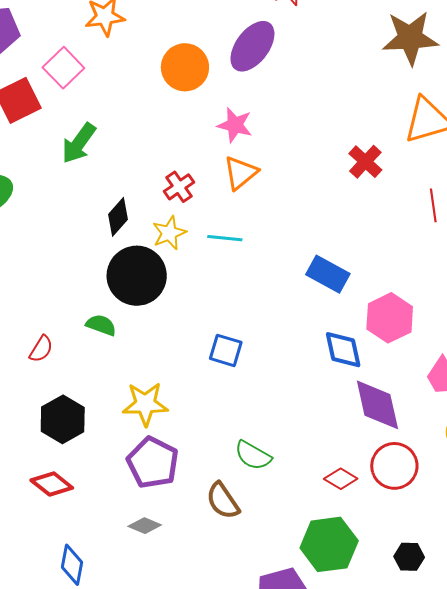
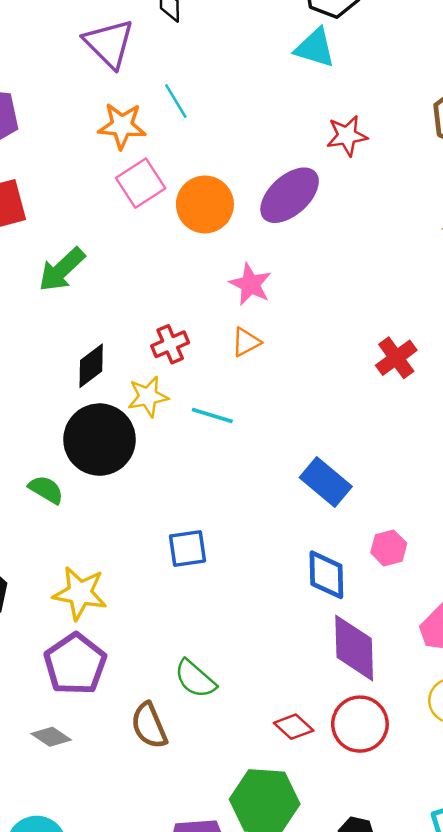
pink square: (63, 68) -> (141, 183), moved
orange triangle: (241, 173) -> (246, 342), size x0.7
pink hexagon: (390, 318) -> (389, 548), size x0.6
blue square: (226, 350) -> (187, 548), turned -36

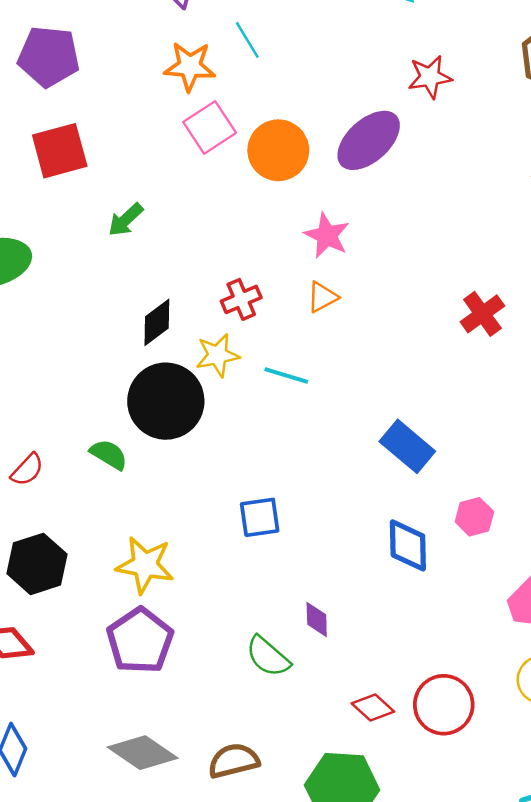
green arrow: (62, 270) -> (126, 220), size x0.7
purple diamond: (354, 648) -> (317, 620), moved, size x0.5
brown semicircle: (149, 726) -> (234, 761), moved, turned 99
gray diamond: (51, 737) -> (143, 753), moved, size x1.6

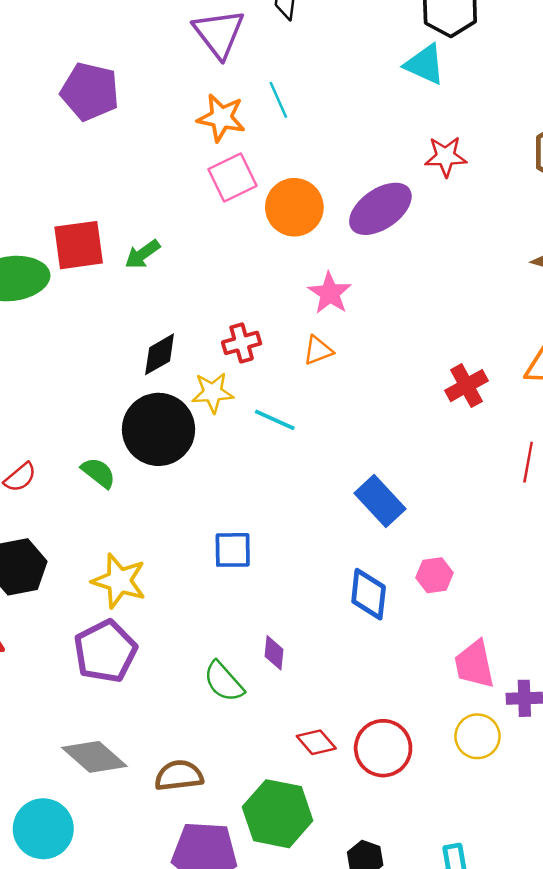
red square: (60, 151) -> (79, 245), moved

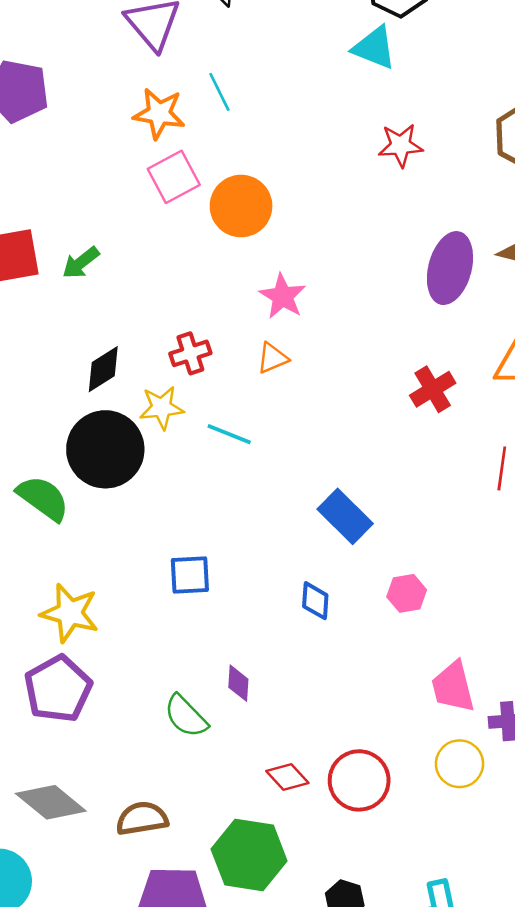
purple ellipse: (380, 209) -> (450, 268), moved, turned -38
green semicircle: (98, 473) -> (43, 498), size x1.4
blue diamond: (369, 594) -> (315, 601), moved, size x0.7

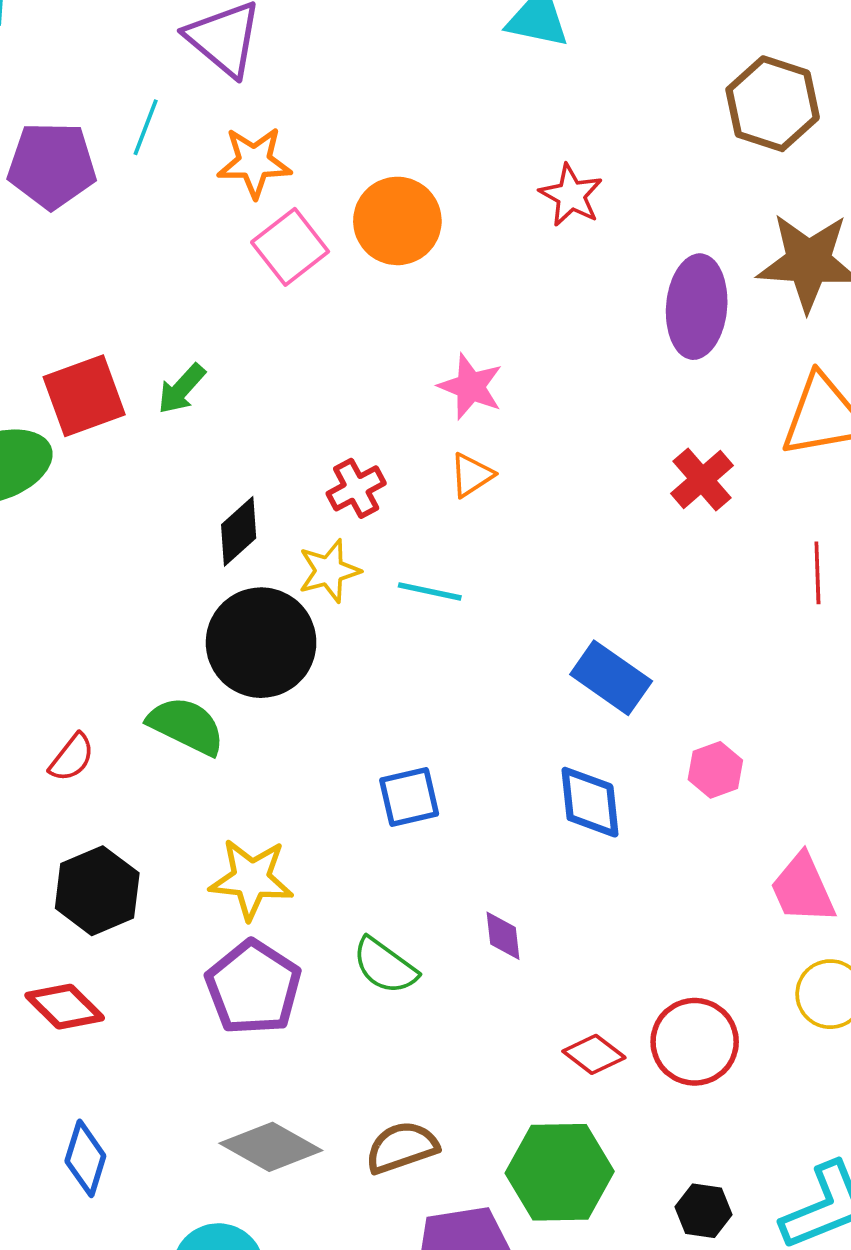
cyan line: (219, 92) -> (146, 127), moved, turned 57
red star: (401, 145) -> (571, 195), moved, turned -30
orange circle: (241, 206) -> (397, 221), moved
blue diamond: (315, 601) -> (590, 802), size x1.4
green semicircle: (186, 716) -> (385, 966), moved

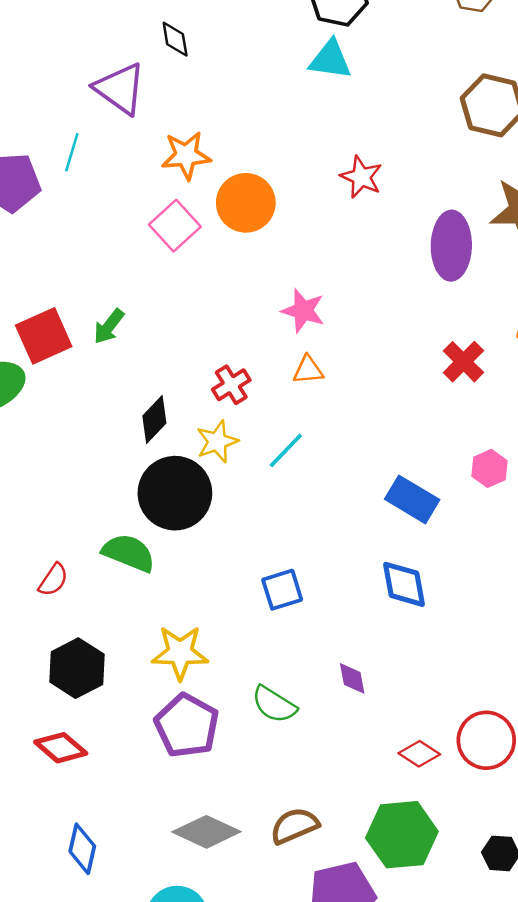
orange star: (254, 162) -> (186, 155), moved
orange triangle: (471, 475) -> (308, 370), turned 32
cyan line: (430, 591) -> (286, 450), turned -54
pink hexagon: (715, 770) -> (489, 468), moved

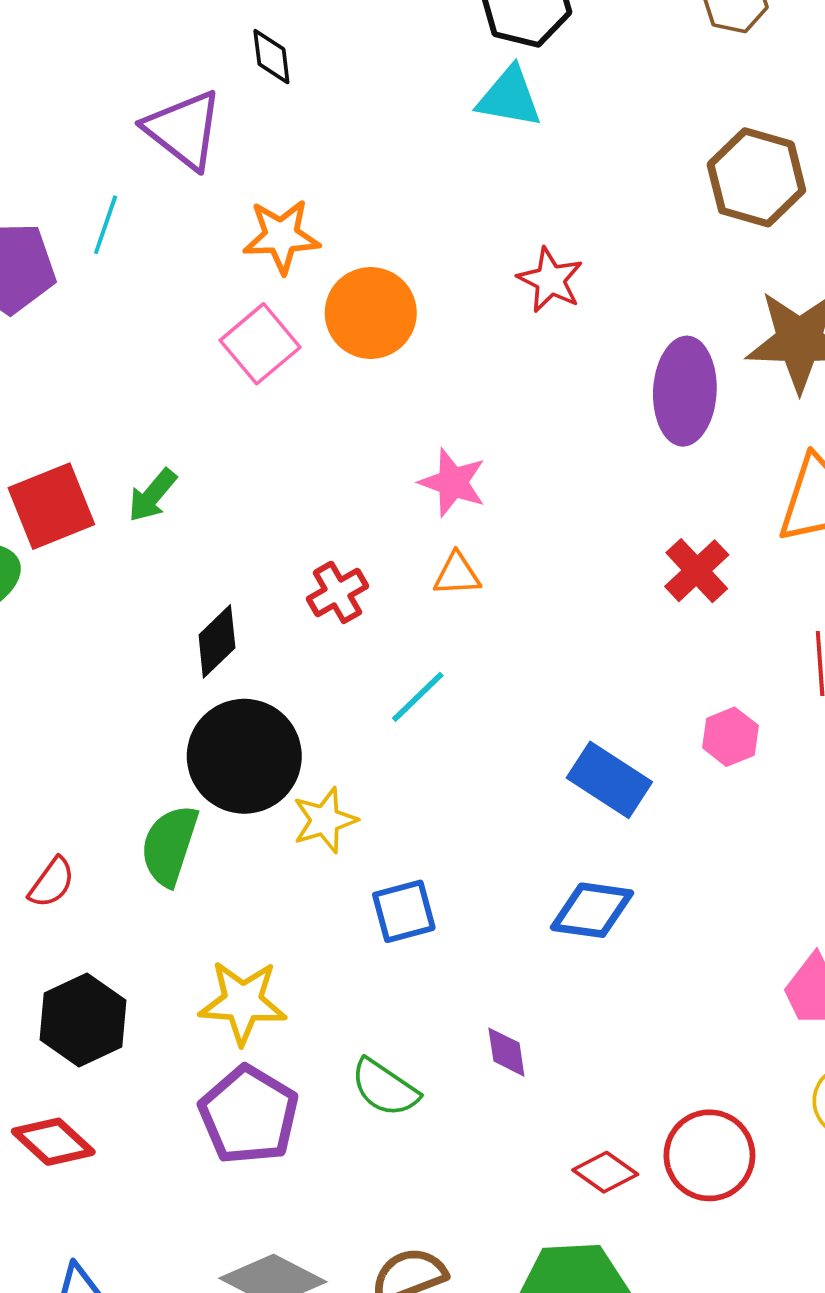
yellow star: (217, 442) -> (325, 820), moved
green semicircle: (129, 553) -> (169, 845), turned -96
blue diamond: (404, 584) -> (592, 910), turned -74

